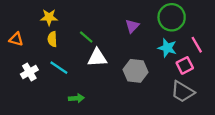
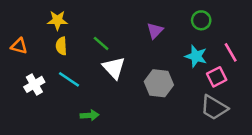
green circle: (172, 17) -> (201, 20), size x0.6
white triangle: (97, 58) -> (114, 68), turned 50

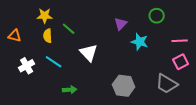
green line: (101, 43) -> (69, 29), moved
pink line: (231, 52) -> (180, 41), turned -63
cyan star: (196, 56) -> (140, 42), moved
pink square: (217, 77) -> (181, 62), moved
gray hexagon: (159, 83) -> (124, 86), moved

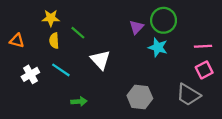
green circle: (157, 16) -> (164, 20), moved, size x1.5

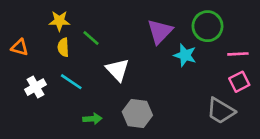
green circle: (164, 20) -> (208, 26), moved
purple triangle: (136, 27) -> (160, 31), size x1.5
gray hexagon: (140, 97) -> (137, 113), moved

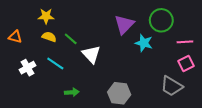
green line: (91, 38) -> (71, 39), moved
yellow semicircle: (63, 47) -> (49, 37), turned 112
gray hexagon: (137, 113) -> (119, 93), moved

